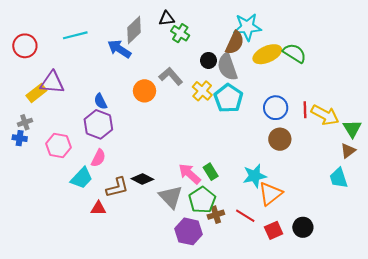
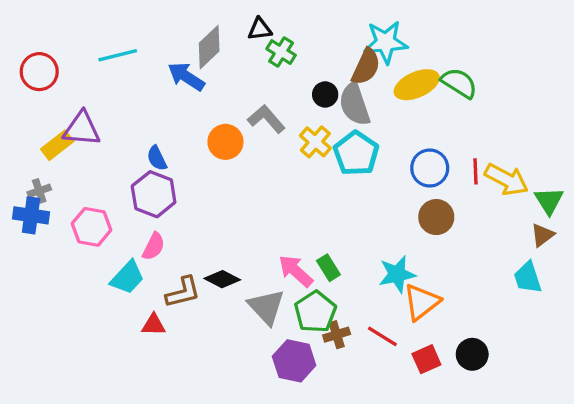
blue cross: (20, 138) -> (31, 215), size x1.5

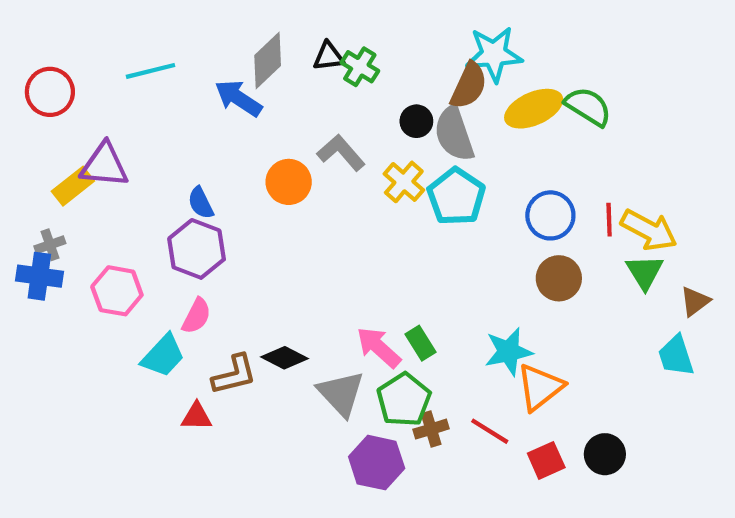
black triangle: (260, 29) -> (328, 56), moved
green triangle: (549, 201) -> (645, 272), moved

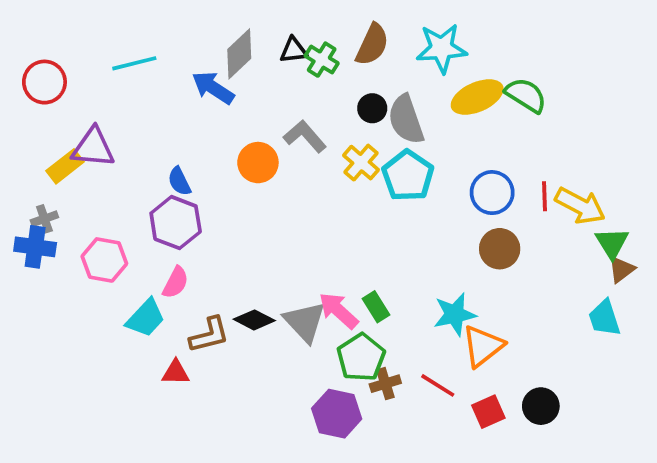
brown semicircle: (469, 86) -> (372, 45), moved
green triangle: (645, 272) -> (612, 243), moved
gray triangle: (341, 393) -> (305, 322), moved

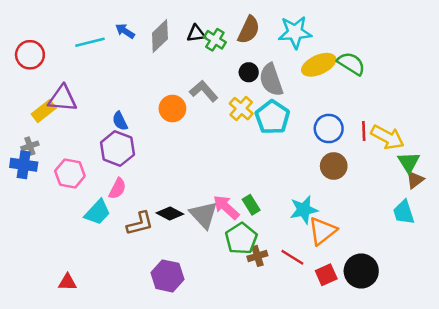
blue arrow: (213, 88) -> (125, 31), moved, size x0.7
red triangle: (176, 372) -> (67, 282), moved
black circle: (541, 406) -> (361, 271), size x1.4
purple hexagon: (337, 414) -> (167, 276), moved

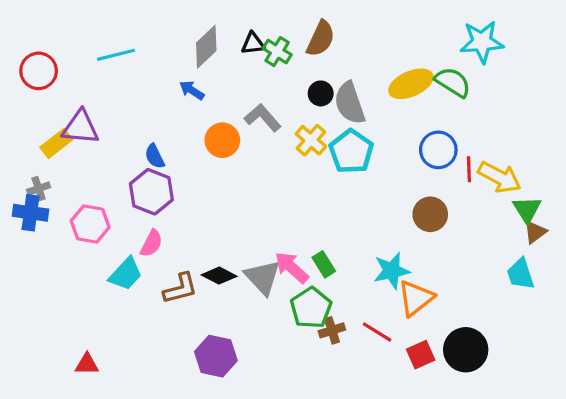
blue arrow: (125, 31) -> (192, 90), moved
cyan star: (295, 32) -> (482, 42), moved
blue circle: (329, 129) -> (438, 150), moved

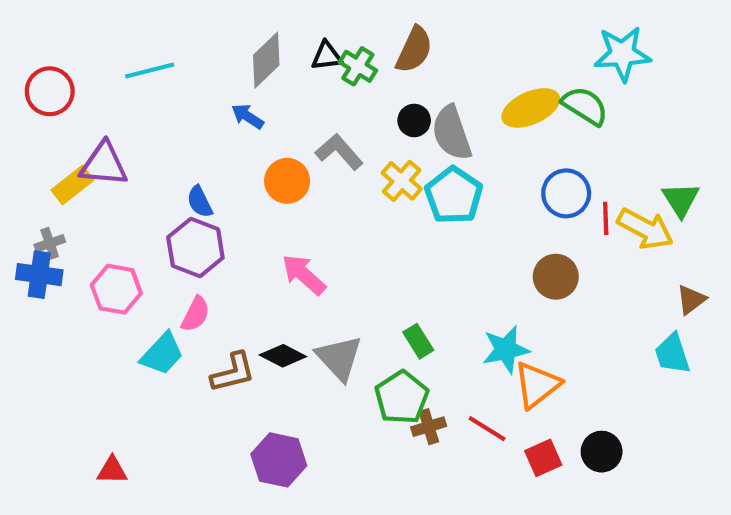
green triangle: (527, 209) -> (681, 200), moved
pink arrow: (292, 268) -> (304, 275), moved
black circle: (466, 350) -> (602, 452), size x0.7

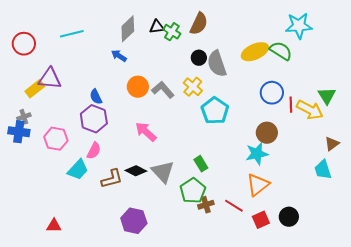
gray L-shape: (339, 152) -> (163, 90), moved
cyan pentagon: (454, 195) -> (215, 111), moved
cyan star: (506, 350) -> (257, 154), moved

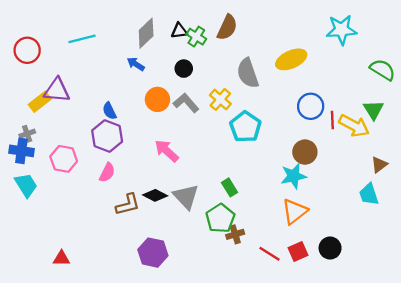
green semicircle: (281, 51) -> (383, 70), moved
black circle: (199, 58) -> (184, 69), moved
cyan trapezoid: (78, 170) -> (26, 185), moved, turned -75
red line: (234, 206) -> (269, 254), moved

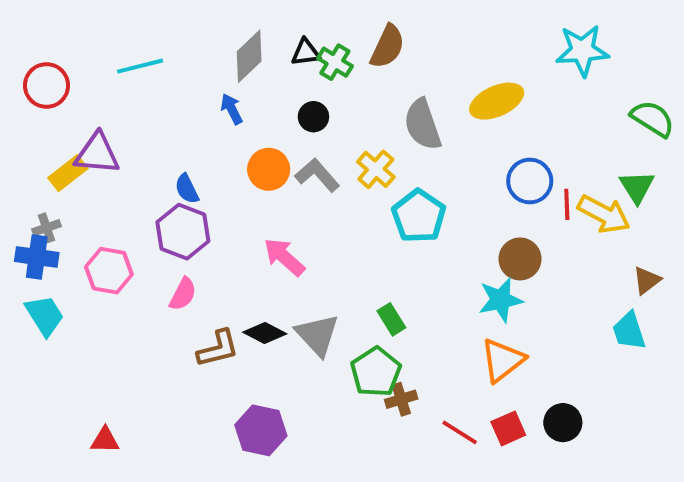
blue arrow: (136, 64) -> (232, 109), turned 30

